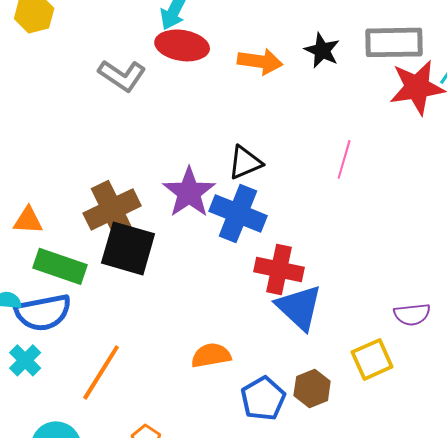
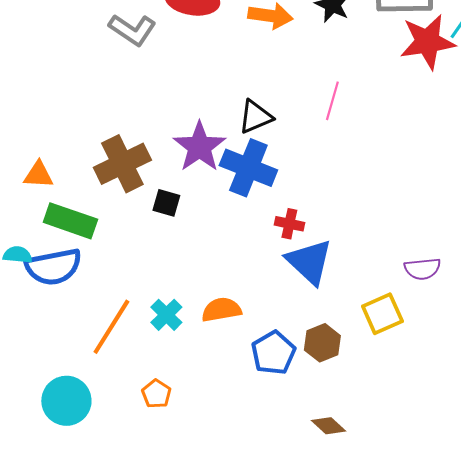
pink line: (344, 159) -> (332, 101), moved
black square: (128, 248) -> (166, 203), moved, size x0.5
red cross: (279, 269) -> (289, 224), size x0.6
cyan cross: (25, 360) -> (166, 315), moved

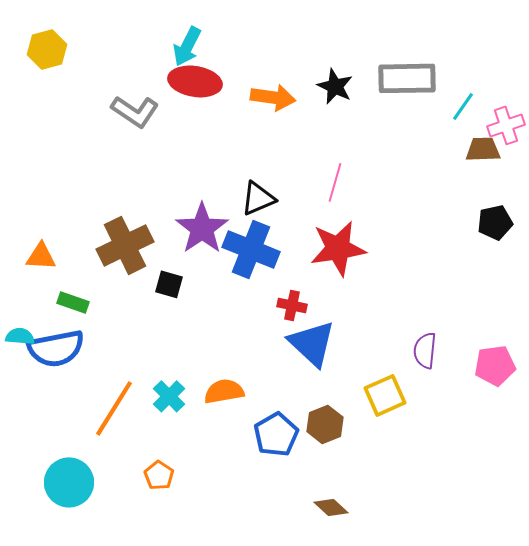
red star: (427, 42) -> (338, 248), moved
green rectangle: (70, 221) -> (73, 302), size x0.6
purple semicircle: (422, 269) -> (425, 350), turned 102

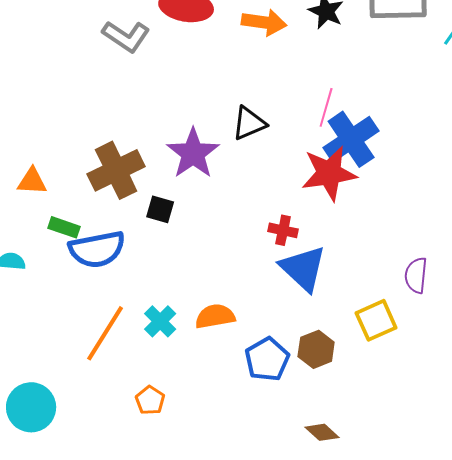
blue cross: (251, 249) -> (351, 139), moved, turned 34
blue semicircle: (56, 348) -> (97, 249), moved
cyan circle: (69, 482) -> (31, 407), moved

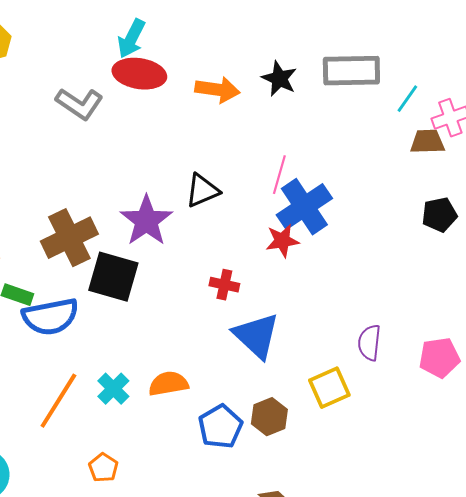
red star: (329, 173) -> (282, 241), size x0.6
black square: (160, 209) -> (113, 277), size x1.8
red cross: (283, 230) -> (224, 285), moved

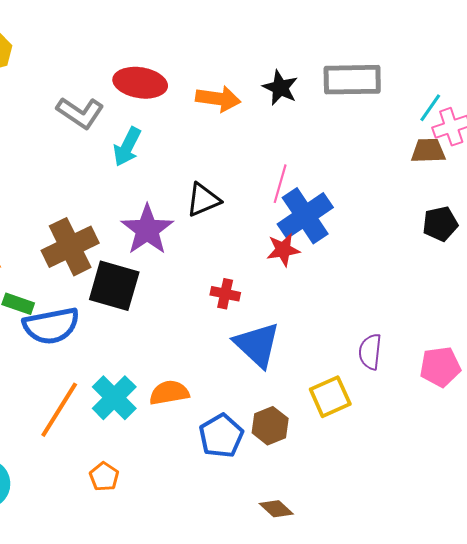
cyan arrow: (131, 39) -> (127, 147), moved
cyan line: (407, 99) -> (430, 108), moved
cyan cross: (113, 389) -> (114, 398), size x1.4

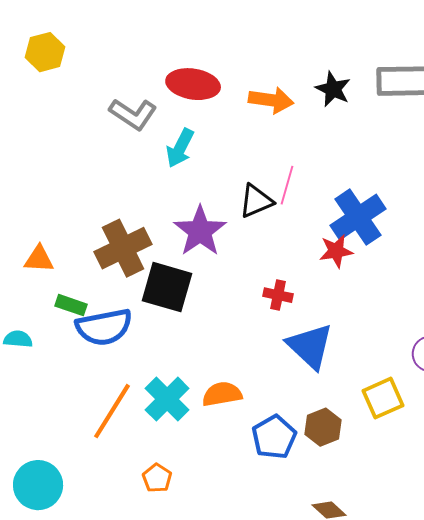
pink line: (280, 184) -> (287, 185), moved

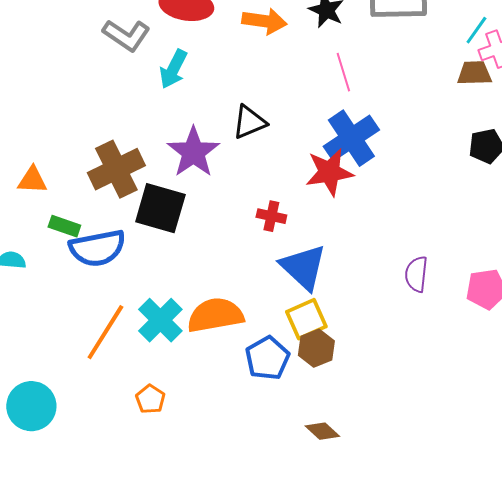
pink line: (287, 185) -> (343, 72), moved, turned -33
red star: (336, 251) -> (329, 172), size x1.4
orange semicircle: (222, 394) -> (215, 315), size x1.4
yellow square: (383, 398) -> (306, 319), moved

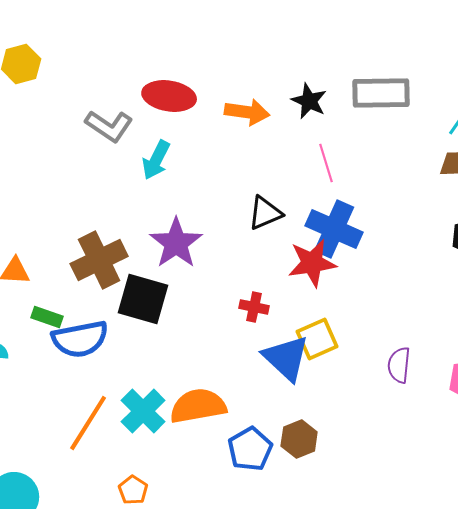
black triangle: (249, 122) -> (265, 213), moved
blue cross: (351, 138) -> (334, 229), turned -32
yellow square: (306, 319) -> (317, 339), moved

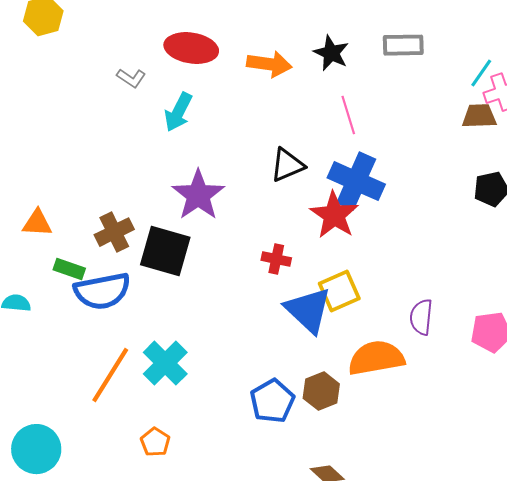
gray rectangle: (381, 93) -> (403, 45), size x0.7
gray L-shape: (109, 126) -> (131, 78), size x0.6
brown cross: (99, 260) -> (114, 232), moved, size x0.7
red star: (312, 263) -> (334, 215), turned -30
orange semicircle: (198, 406) -> (376, 358), moved

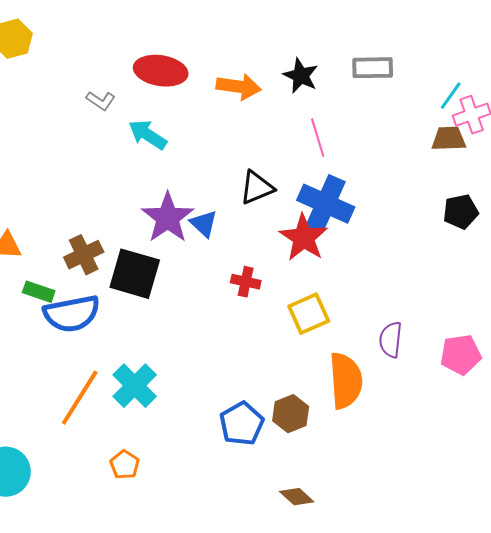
cyan arrow: (178, 112) -> (148, 135), turned 96
blue triangle: (308, 310) -> (204, 224), moved, size x0.6
orange semicircle: (376, 358) -> (346, 381), turned 96

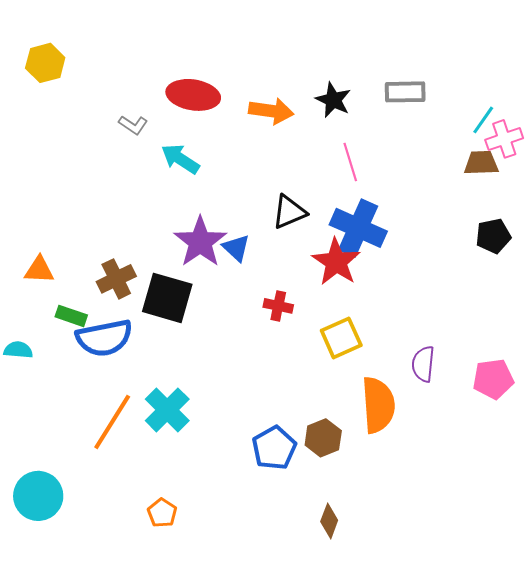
orange pentagon: (125, 465) -> (162, 513), moved
brown diamond: (297, 497) -> (329, 521), turned 68

